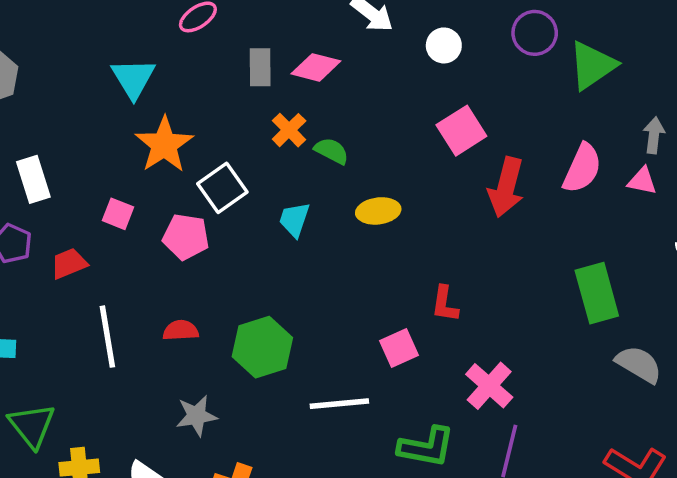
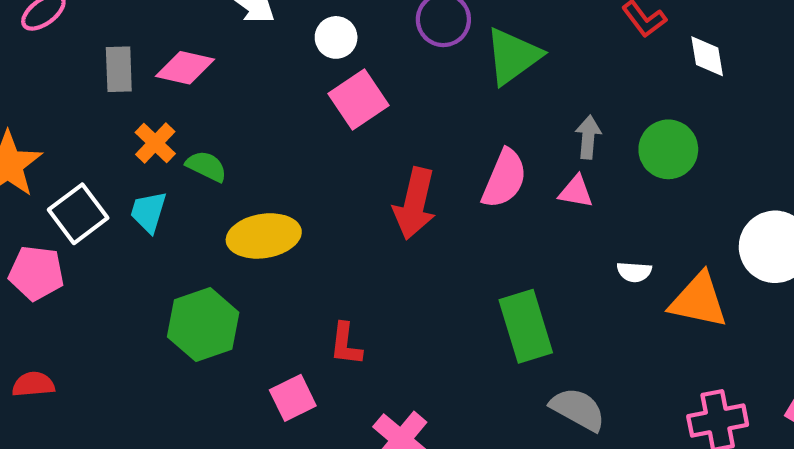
pink square: (461, 131) -> (359, 100), moved
yellow ellipse: (378, 211) -> (264, 236), size x1.4
cyan trapezoid: (294, 220) -> (148, 212), moved
green hexagon: (262, 347) -> (203, 325), moved

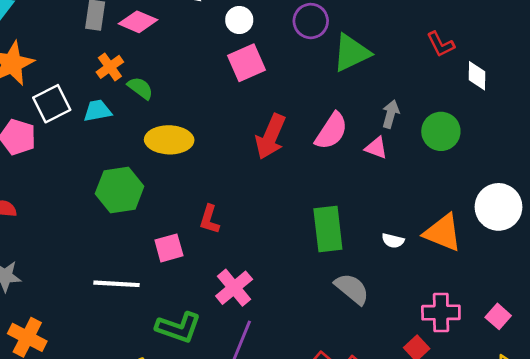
cyan trapezoid: (148, 212) -> (97, 111), turned 52
white semicircle: (634, 272) -> (393, 241), moved

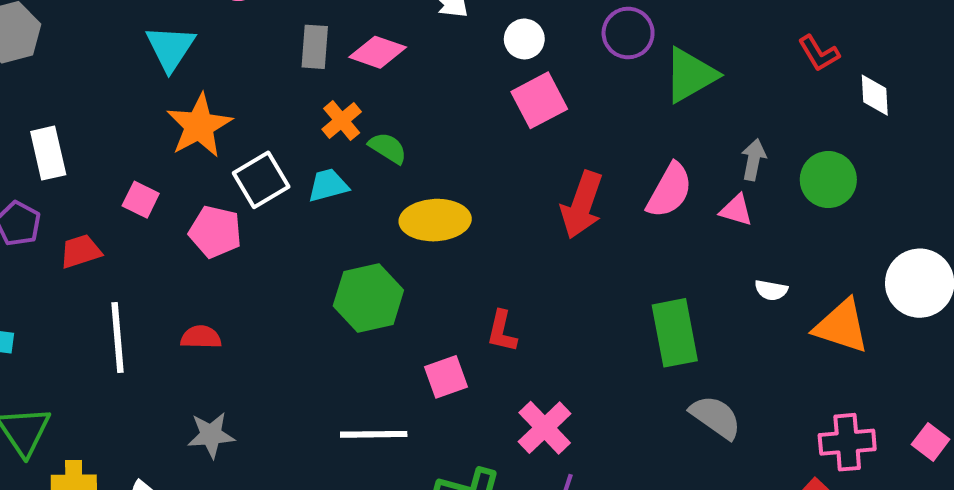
white semicircle: (393, 241) -> (771, 290), moved

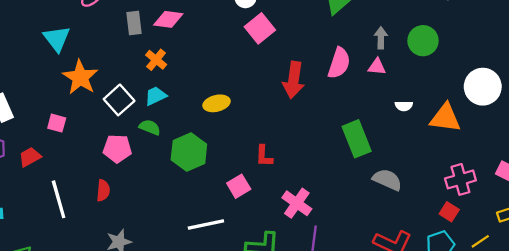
green semicircle: (388, 148) -> (150, 127), moved
yellow ellipse: (435, 220) -> (217, 103), size x0.7
pink pentagon: (215, 232) -> (117, 149), moved
red semicircle: (201, 337) -> (103, 190), turned 105

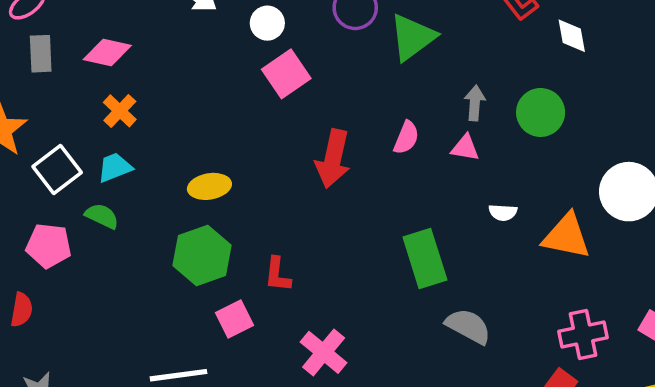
pink diamond: (168, 19) -> (107, 53), moved
gray rectangle: (134, 23) -> (41, 54), moved
pink semicircle: (339, 63) -> (406, 138), size x0.7
green hexagon: (189, 152) -> (202, 255), moved

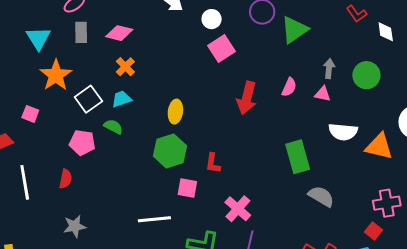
yellow ellipse: (209, 186) -> (175, 112), turned -75
white semicircle: (503, 212) -> (343, 132), size x1.8
pink square: (234, 319) -> (187, 188), turned 35

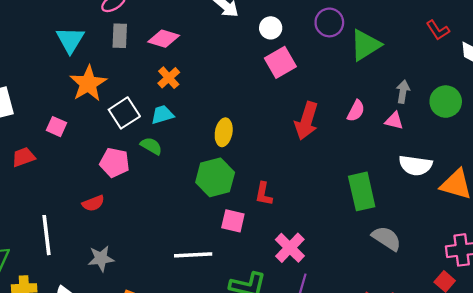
red semicircle: (66, 179) -> (93, 203), turned 54
white line: (25, 182) -> (46, 235), moved

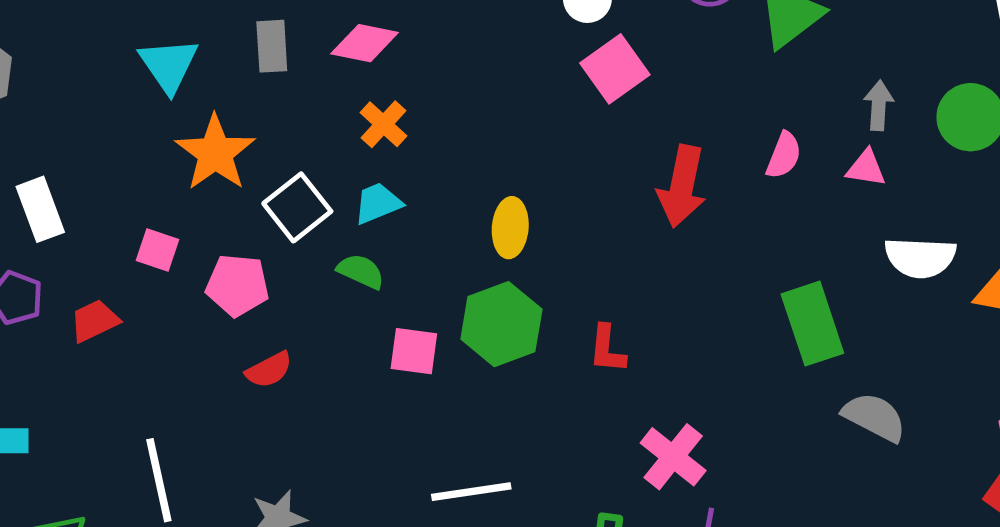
pink pentagon: (115, 163) -> (237, 285), moved
red semicircle: (93, 203) -> (269, 370), moved
pink square: (233, 221) -> (414, 351), moved

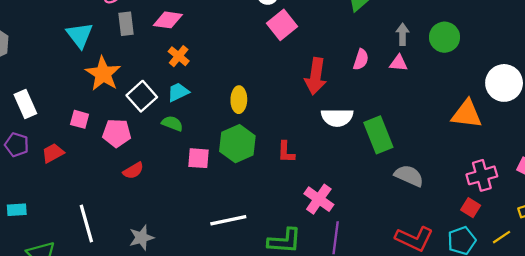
white semicircle: (920, 258) -> (337, 117), moved

